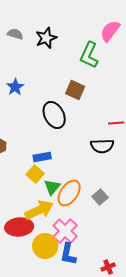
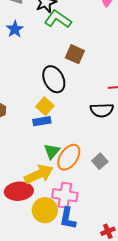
green L-shape: (89, 55) -> (58, 19), moved, turned 100
blue star: (15, 87) -> (15, 29), moved
yellow square: (35, 174) -> (45, 106), moved
pink cross: (65, 231) -> (65, 195), turned -35

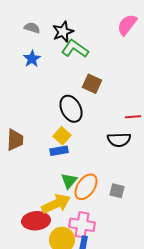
gray square: (100, 161) -> (117, 191), turned -35

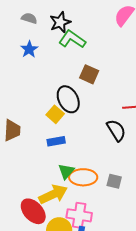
yellow square: (62, 136) -> (55, 114), moved
black semicircle: (119, 140) -> (116, 130), turned -120
orange ellipse: (86, 187) -> (83, 177), turned 56
red ellipse: (36, 221) -> (33, 211), turned 52

